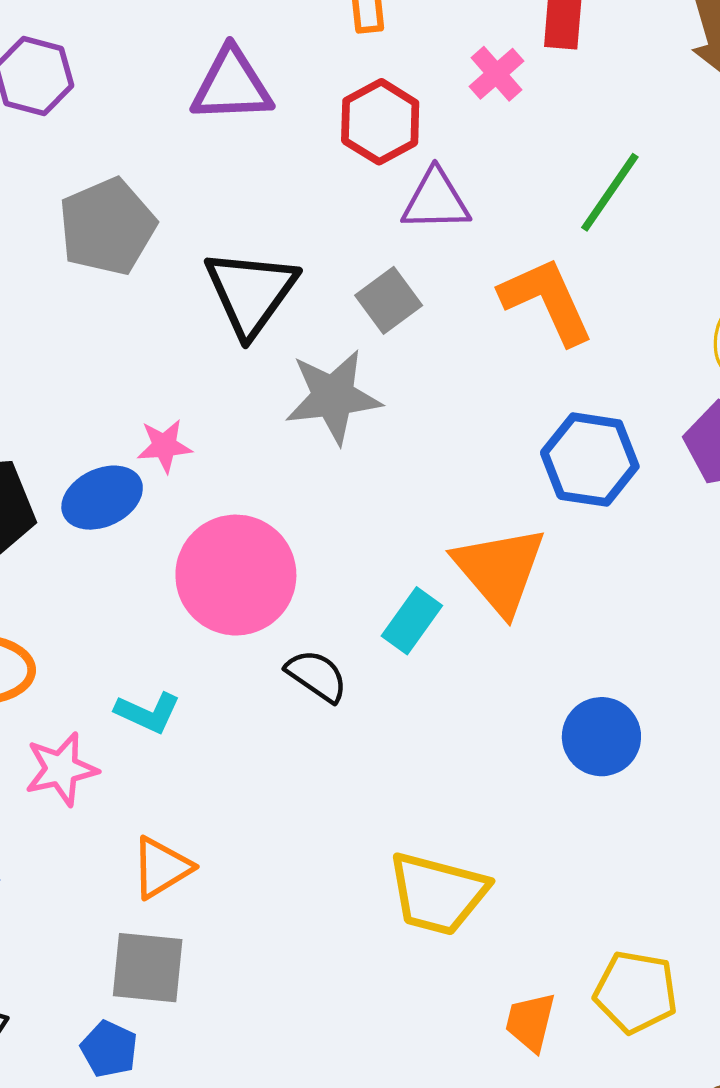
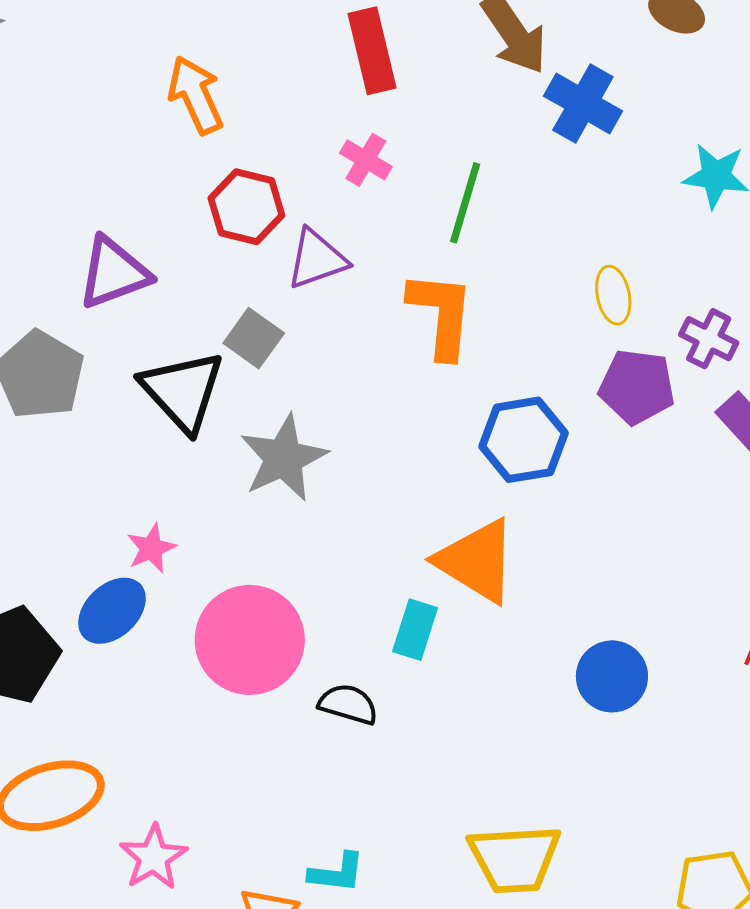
pink cross: (496, 74) -> (366, 160), moved
purple triangle: (232, 85) -> (114, 273), moved
gray square: (389, 300) -> (254, 338), moved
orange L-shape: (547, 301) -> (441, 314), turned 48
cyan L-shape: (148, 713) -> (337, 873), moved

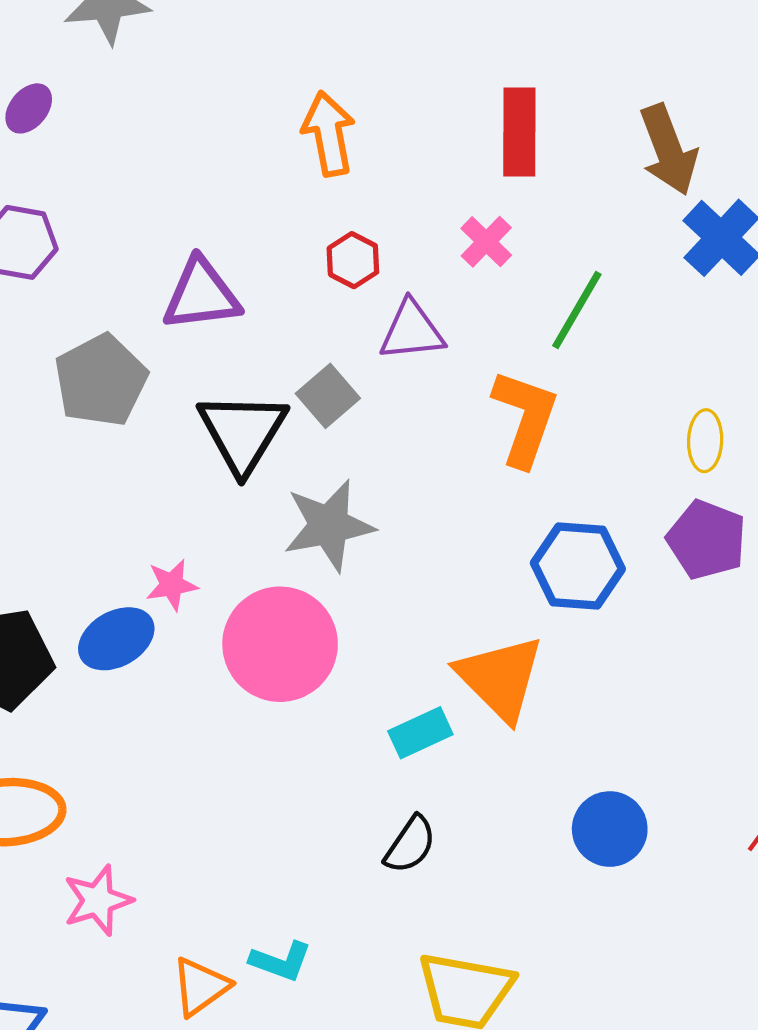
red hexagon: (246, 207) -> (353, 260), size x0.7
cyan rectangle: (415, 630) -> (420, 733), turned 34
pink circle: (250, 640) -> (280, 644), moved
black semicircle: (348, 704) -> (410, 845), moved, turned 94

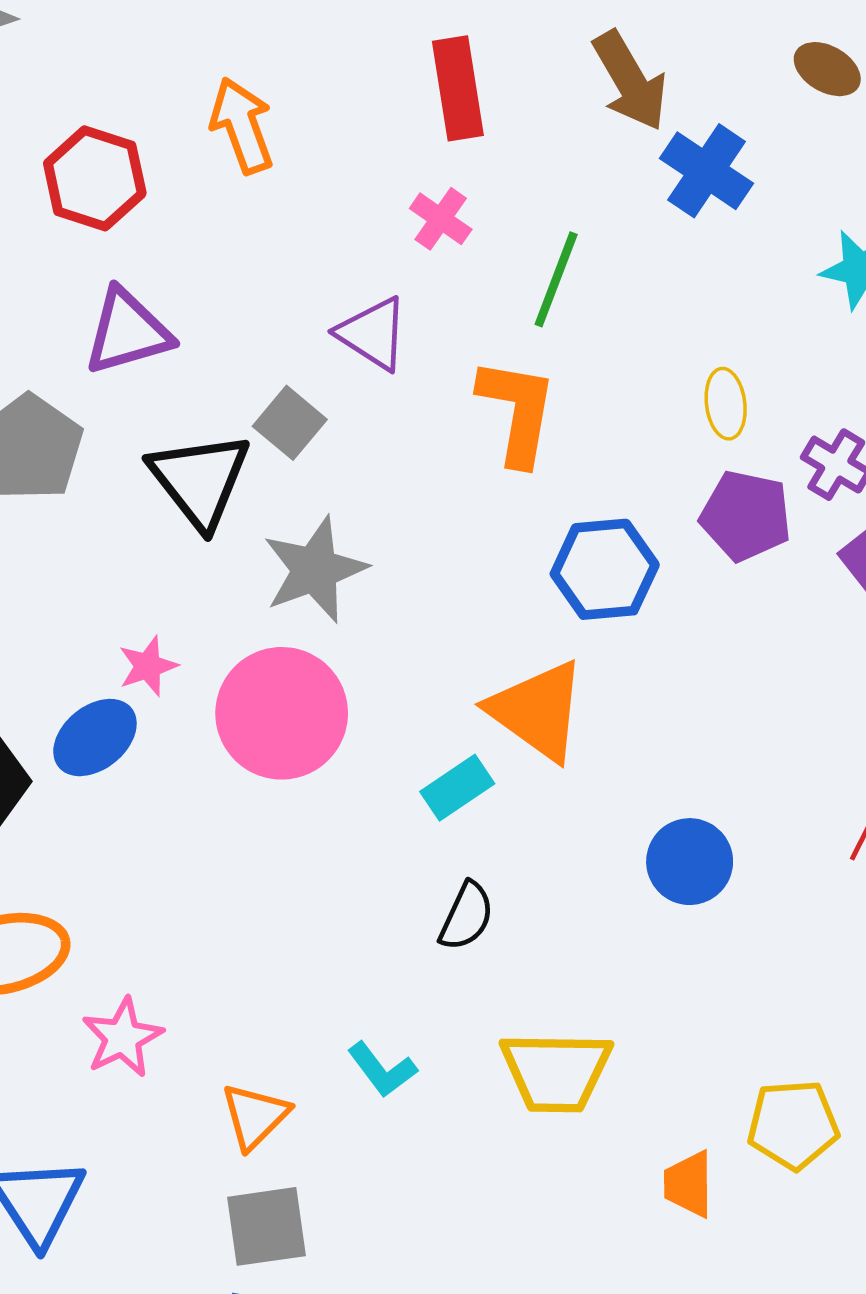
red hexagon: (353, 260) -> (95, 178), moved, size x1.6
purple triangle: (412, 331) -> (373, 334), turned 48
cyan L-shape: (281, 961) -> (382, 1070), moved, turned 42

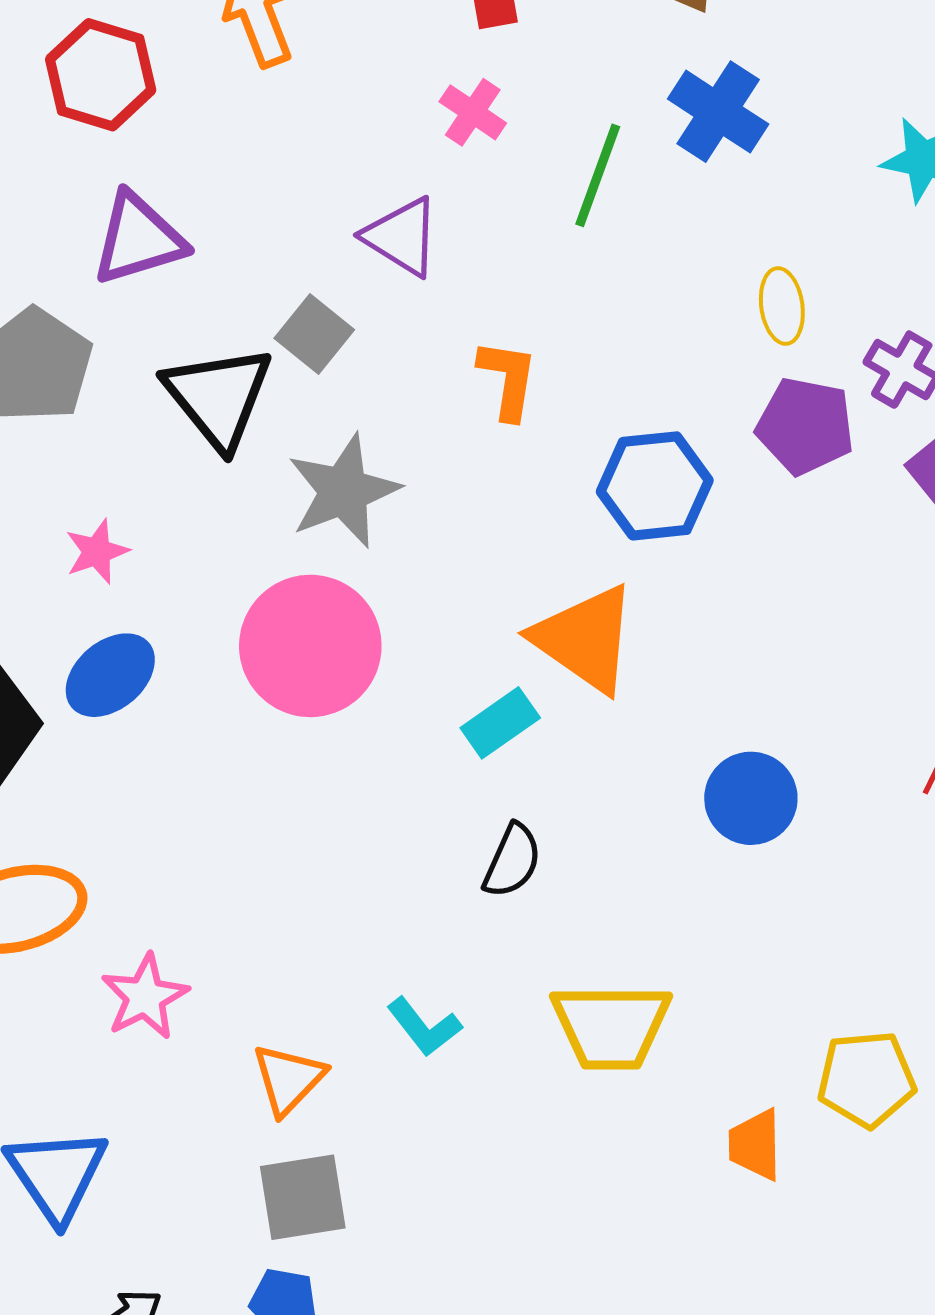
blue cross: (707, 171) -> (718, 112), moved
orange L-shape: (517, 411) -> (508, 379), moved, size x0.7
pink star: (148, 666) -> (97, 552), moved

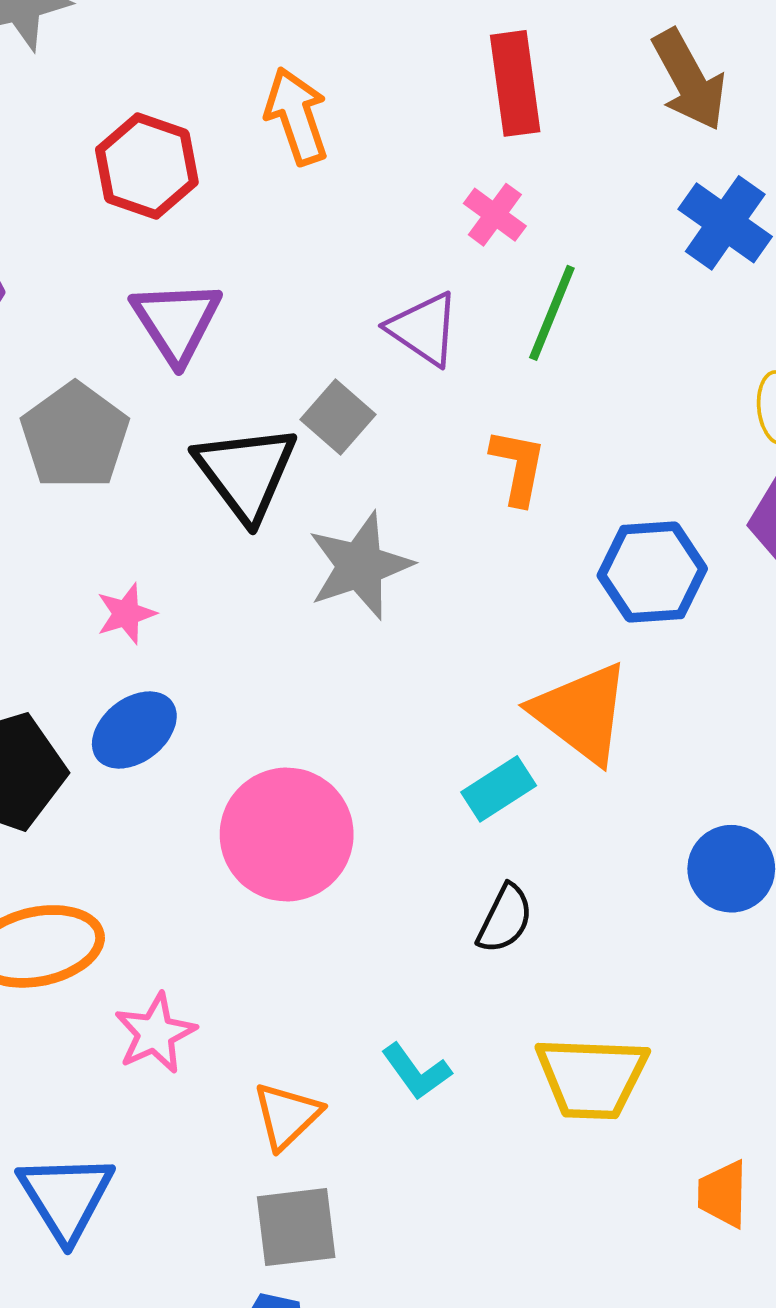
green line: (598, 175) -> (552, 313), moved
purple triangle: (138, 239) -> (176, 322), turned -48
pink circle: (310, 646) -> (287, 835), moved

